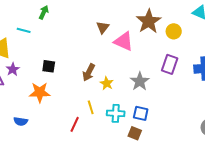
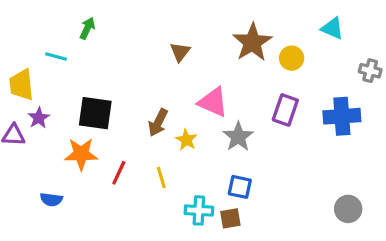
pink triangle: (124, 41) -> (213, 102), moved
black square: (49, 66) -> (95, 113), size x1.6
cyan cross: (116, 113) -> (199, 210), moved
red line: (75, 124) -> (119, 173), moved
brown square: (135, 133) -> (230, 218), turned -32

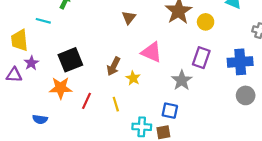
black square: (95, 113) -> (70, 60), turned -30
gray star: (238, 137) -> (182, 80), moved
gray circle: (348, 209) -> (246, 95), moved

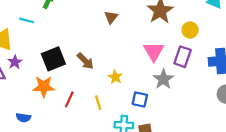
yellow circle: (206, 22) -> (190, 30), moved
pink triangle: (151, 52) -> (154, 51), moved, turned 35
brown arrow: (114, 66) -> (85, 61), moved, turned -72
blue square: (170, 111) -> (140, 99), moved

